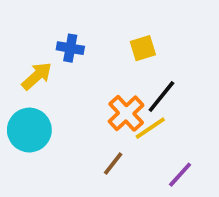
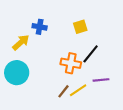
orange cross: (126, 113) -> (71, 63), turned -36
yellow line: (150, 128) -> (78, 90), moved
purple line: (180, 175) -> (101, 80), moved, turned 42

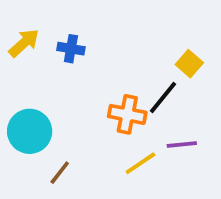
yellow square: (80, 27) -> (189, 64), moved, turned -32
yellow arrow: (21, 42) -> (24, 43), moved
brown line: (64, 91) -> (60, 173), moved

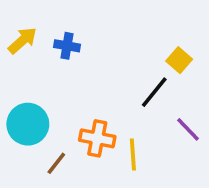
orange cross: (127, 114) -> (97, 138), moved
purple line: (182, 144) -> (188, 129), moved, turned 52
yellow line: (140, 163) -> (133, 154), turned -60

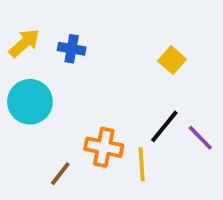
yellow square: (179, 60) -> (172, 60), moved
black line: (154, 92) -> (164, 126), moved
cyan circle: (28, 124) -> (30, 102), moved

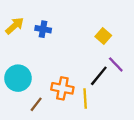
cyan circle: (30, 102) -> (18, 78), moved
purple line: (200, 138) -> (116, 64), moved

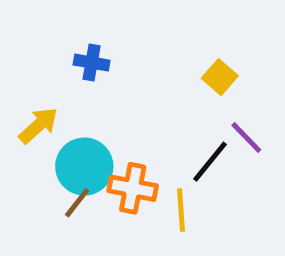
yellow arrow: (15, 26) -> (38, 125), moved
cyan circle: (18, 78) -> (84, 167), moved
brown line: (36, 104) -> (77, 203), moved

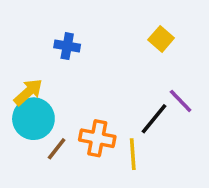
yellow square: (220, 77) -> (161, 39), moved
cyan circle: (84, 167) -> (33, 119), moved

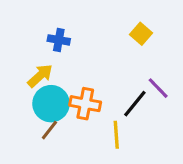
yellow arrow: (28, 92) -> (40, 76), moved
cyan circle: (33, 119) -> (51, 104), moved
orange cross: (97, 138) -> (85, 104), moved

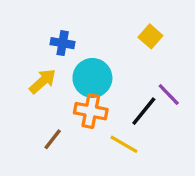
cyan circle: (51, 104) -> (92, 78), moved
yellow line: (116, 135) -> (124, 144), turned -56

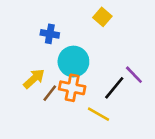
yellow square: (150, 36) -> (102, 17), moved
yellow arrow: (43, 81) -> (34, 79), moved
brown line: (53, 139) -> (50, 93), moved

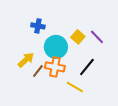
yellow square: (102, 17) -> (78, 37), moved
purple line: (134, 75) -> (97, 37), moved

